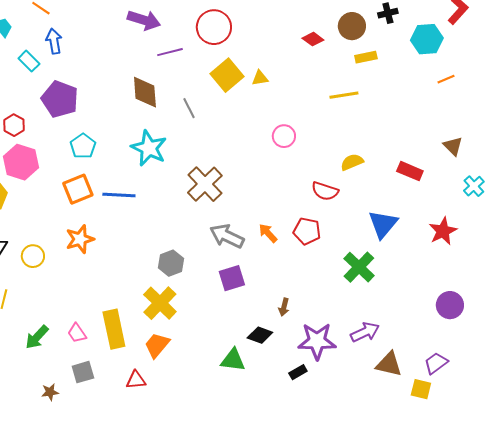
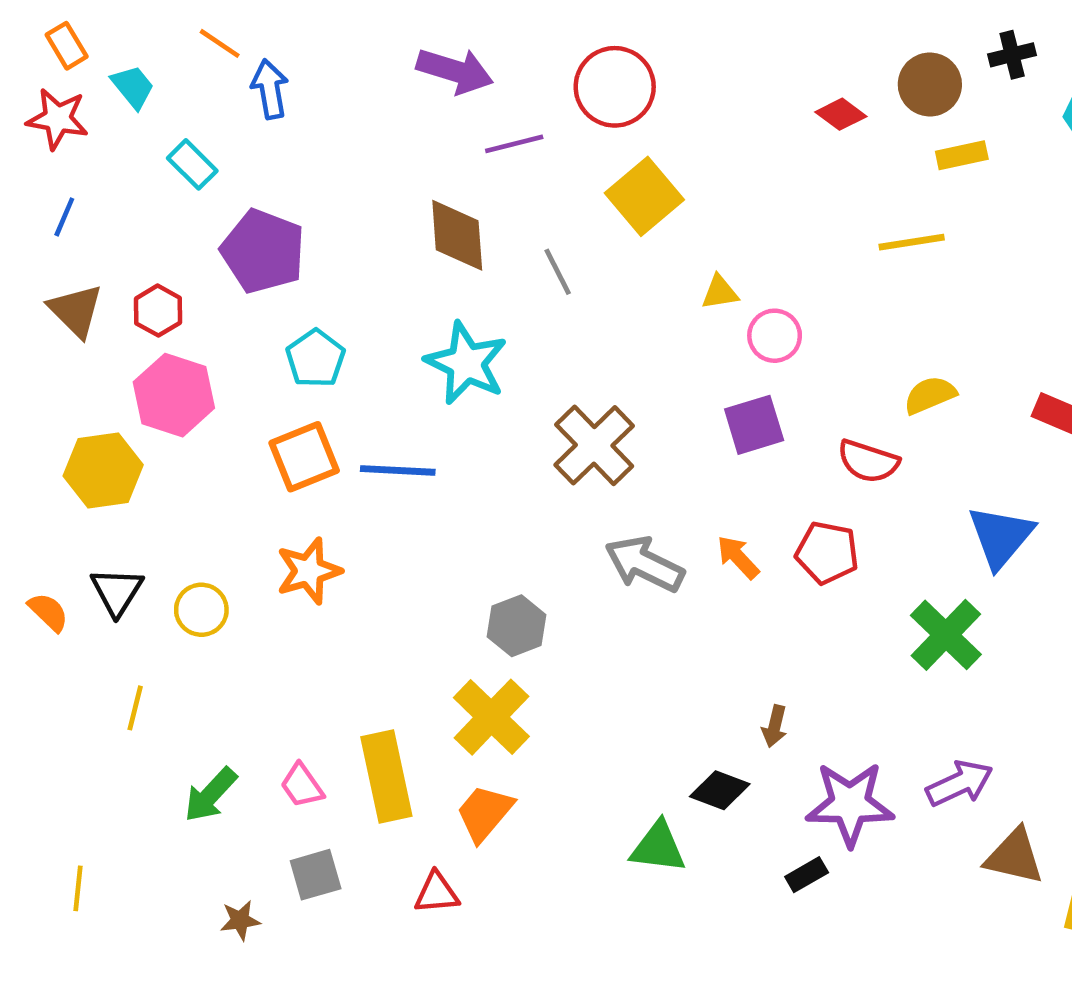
blue arrow: (54, 41) -> (270, 89), moved
yellow triangle: (260, 78) -> (720, 292), moved
purple square: (232, 278) -> (754, 425), moved

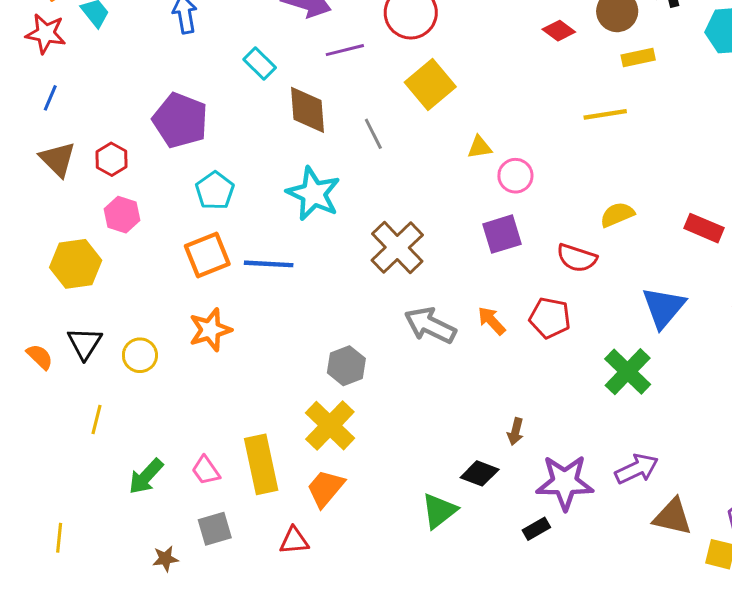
cyan rectangle: (192, 164) -> (260, 63), moved
pink hexagon: (174, 395) -> (122, 215), size x0.7
green triangle: (658, 847) -> (439, 511), turned -45

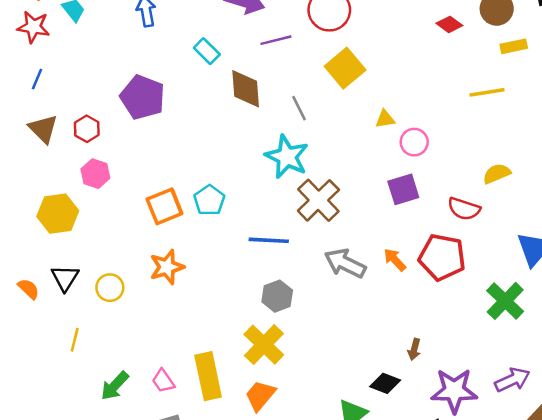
cyan pentagon: (215, 191) -> (209, 200), moved
cyan star: (313, 194) -> (287, 157), moved
blue line: (269, 264) -> (269, 240), moved
red pentagon: (550, 318) -> (442, 257), size x1.4

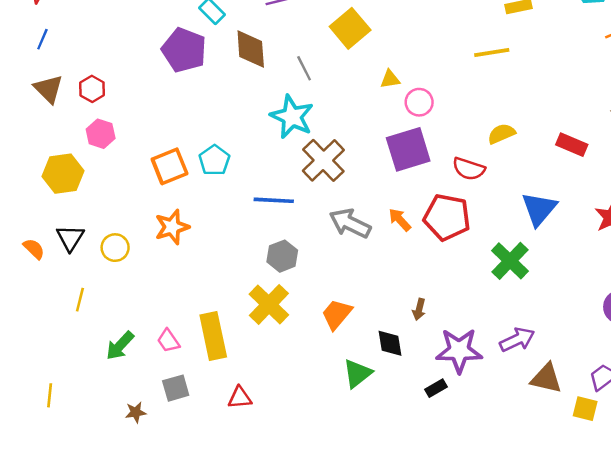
purple pentagon: (143, 97) -> (184, 50), moved
purple square: (403, 189) -> (408, 149), size x1.4
black diamond: (385, 383) -> (390, 343), turned 60
orange trapezoid: (260, 396) -> (337, 314), moved

